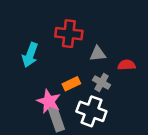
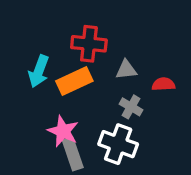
orange rectangle: (71, 84) -> (74, 81), moved, size x1.5

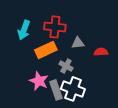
cyan arrow: (39, 71) -> (24, 30), moved
gray cross: (131, 107) -> (66, 66), moved
gray rectangle: (73, 154) -> (56, 90), moved

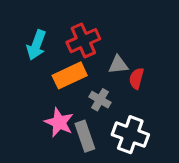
red cross: (55, 27) -> (83, 41), turned -30
red semicircle: (101, 52) -> (136, 78), moved, turned -72
white cross: (73, 89) -> (130, 135), moved

